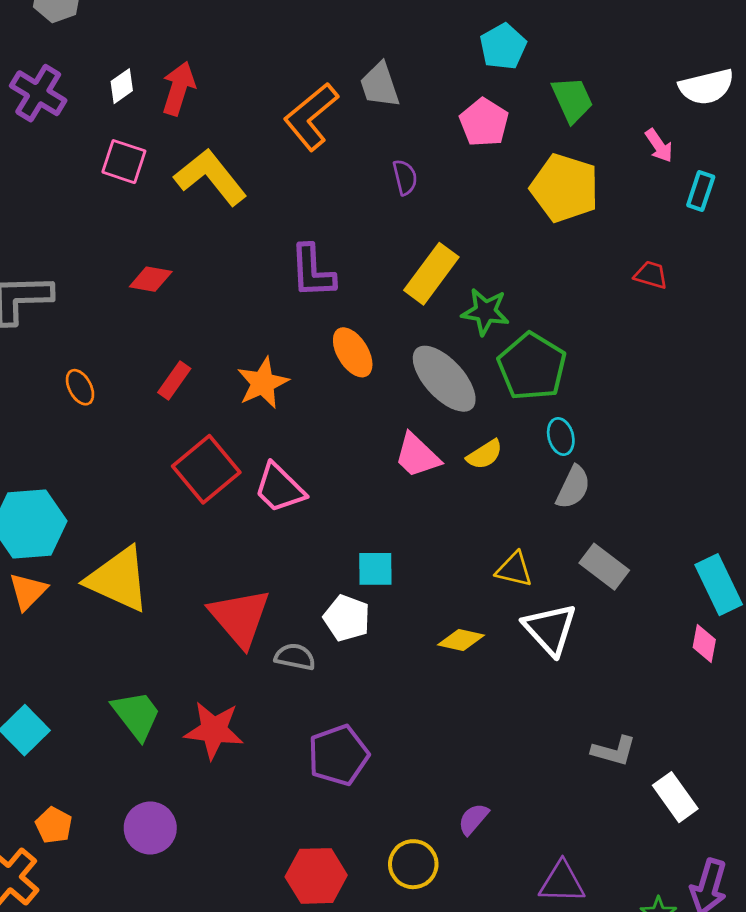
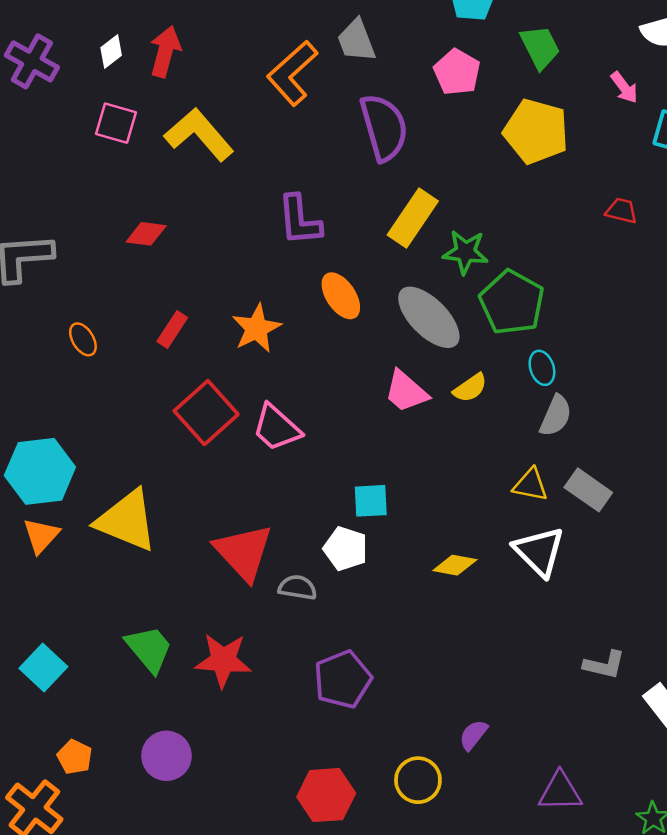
purple semicircle: (405, 177) -> (384, 127), size x2.0
yellow triangle: (514, 569) -> (530, 485), moved

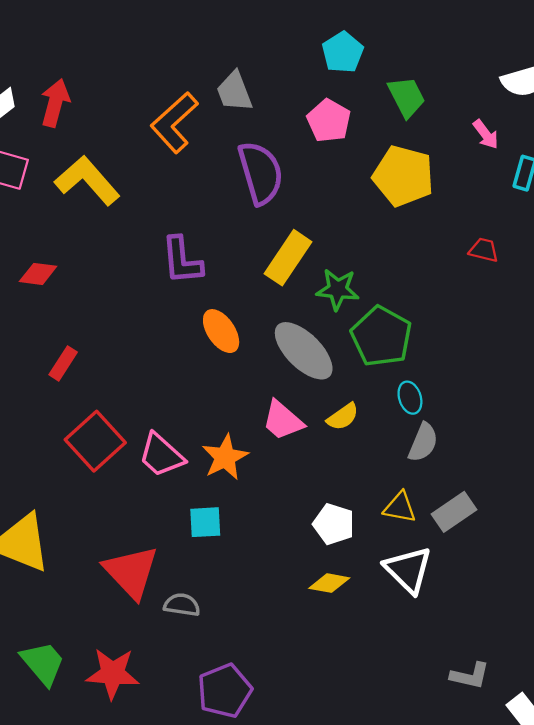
orange star: (257, 328) -> (225, 457), moved
gray rectangle: (588, 490) -> (454, 512), turned -69
cyan square: (371, 501) -> (205, 522), moved
white pentagon: (345, 549) -> (334, 524), moved

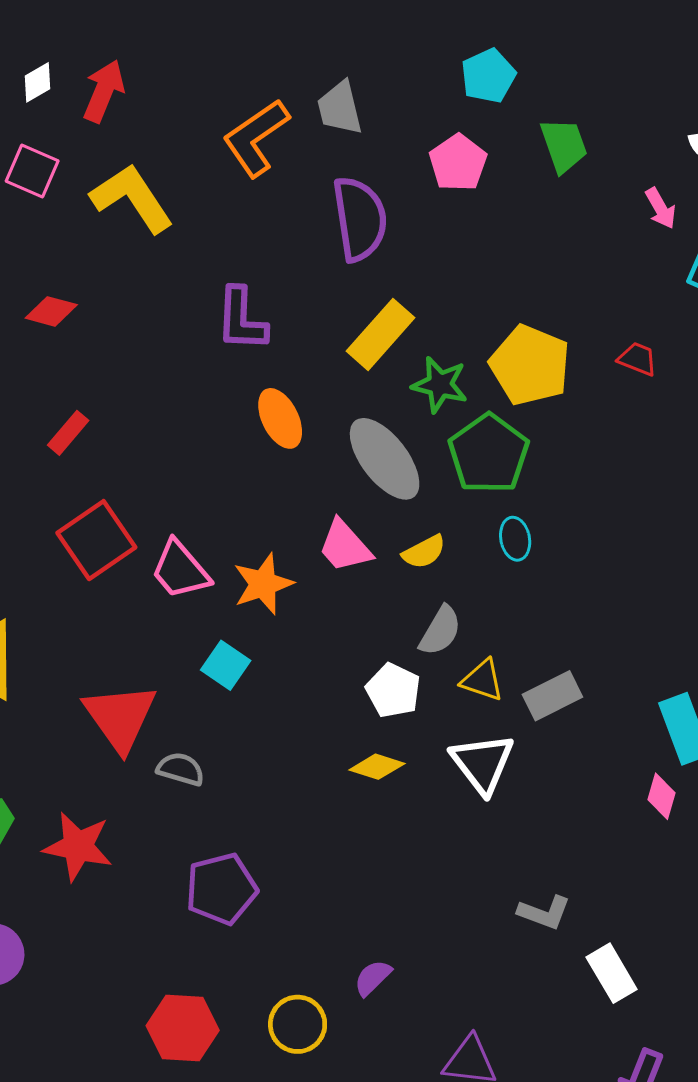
yellow pentagon: (403, 176) -> (530, 365), moved
gray semicircle: (423, 442) -> (440, 631), moved
cyan square: (205, 522) -> (226, 665), turned 30

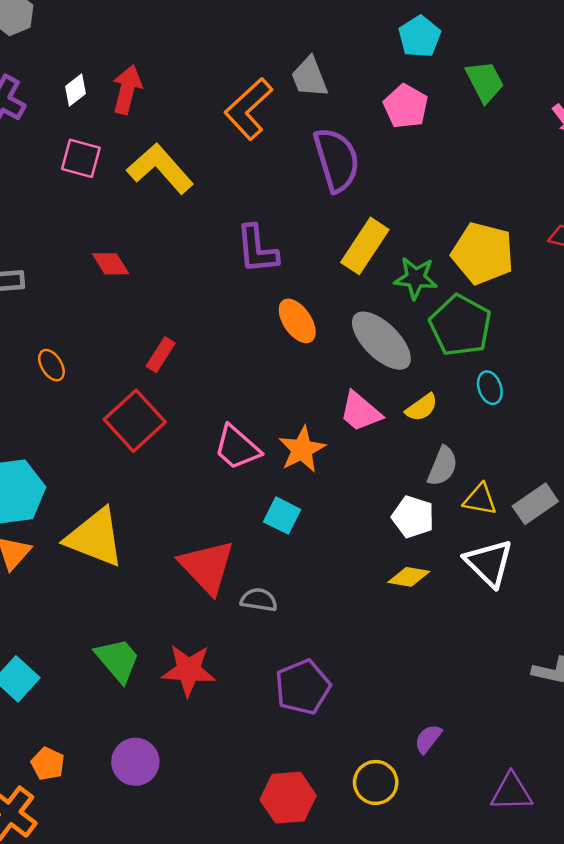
red diamond: (51, 311) -> (111, 264), turned 51
red rectangle: (68, 433) -> (161, 355), moved
red square: (96, 540) -> (135, 421), moved

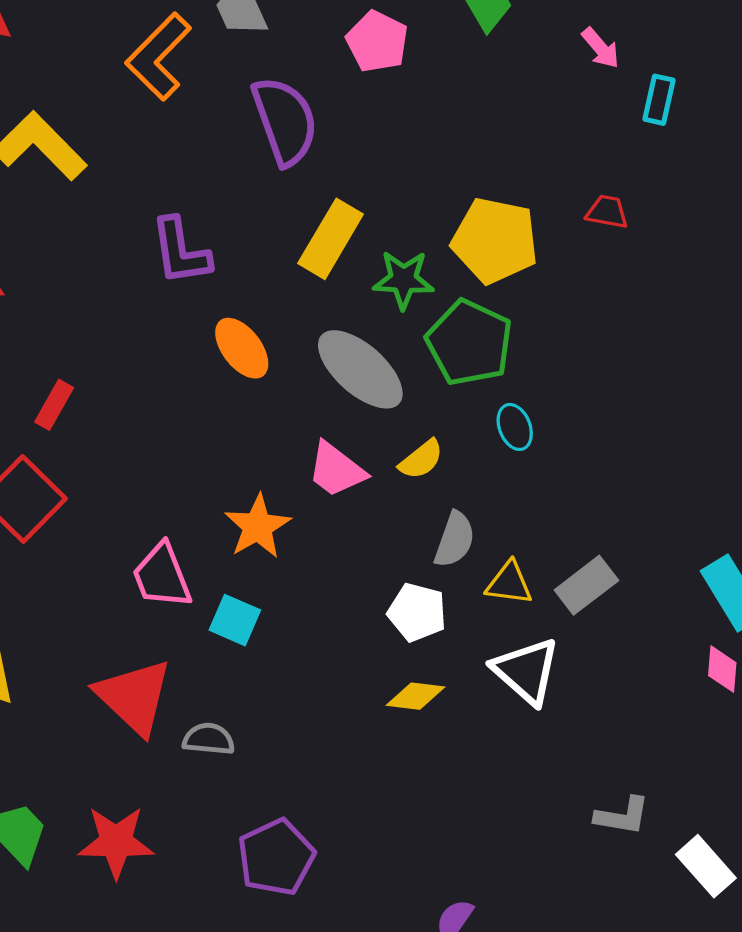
pink trapezoid: (237, 448) -> (162, 576), moved, turned 30

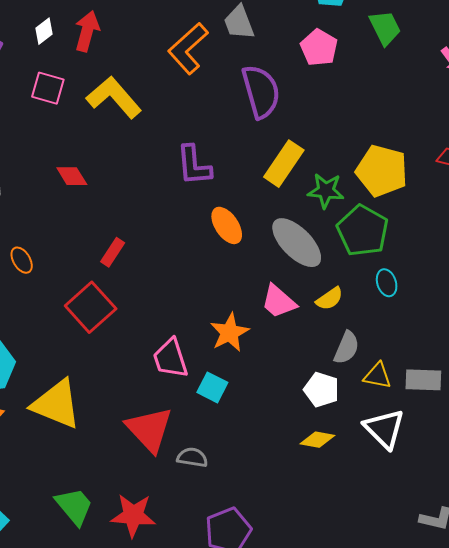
gray rectangle: (586, 585) -> (423, 380), turned 36

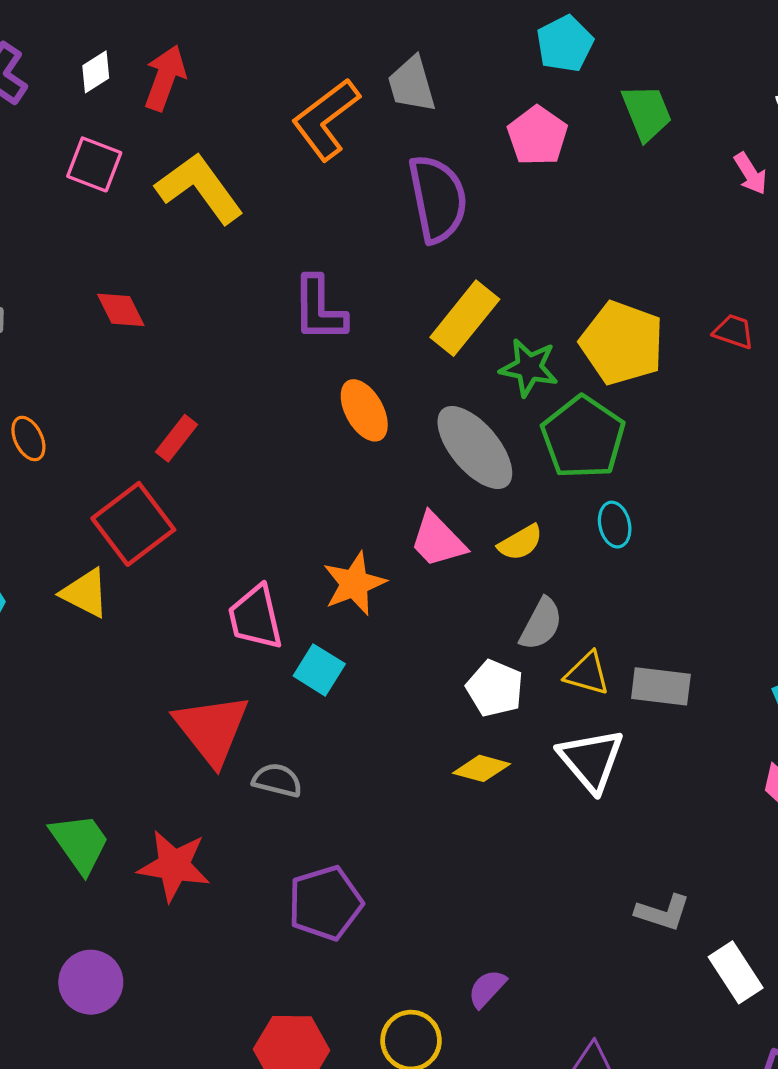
yellow triangle: (56, 404) -> (85, 593), moved, size x0.6

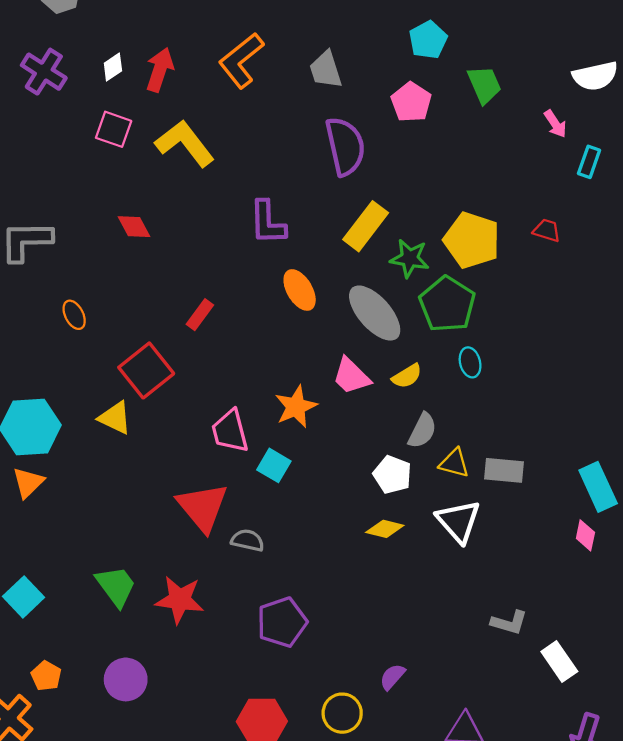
orange L-shape: (326, 119) -> (241, 60), moved
red rectangle: (176, 438) -> (200, 315), moved

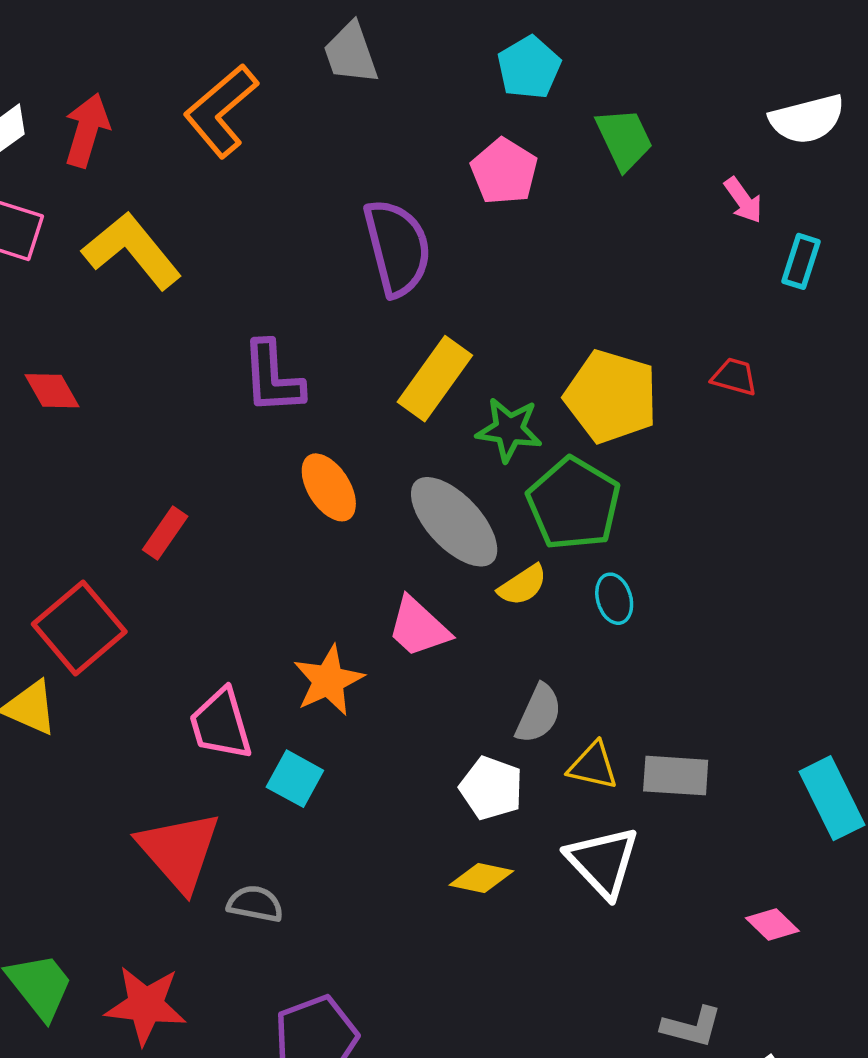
gray trapezoid: (326, 70) -> (351, 53), moved
yellow semicircle: (407, 376) -> (523, 585), moved
pink diamond: (585, 535) -> (772, 925), moved, turned -56

